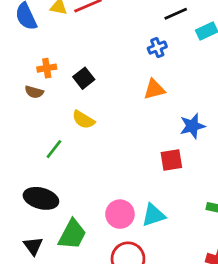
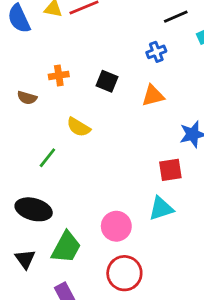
orange cross: (47, 68) -> (59, 75), moved
black square: (84, 78) -> (107, 81), moved, turned -30
cyan triangle: (154, 215) -> (161, 208), moved

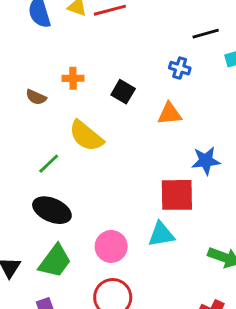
blue cross: (156, 52) -> (180, 68), turned 30
yellow semicircle: (79, 127) -> (86, 136), size x1.4
red square: (170, 170) -> (177, 195), size x1.4
black ellipse: (34, 209) -> (52, 210), moved

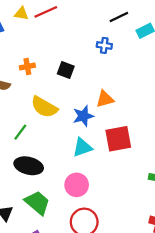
orange triangle: (170, 114) -> (105, 99), moved
blue star: (206, 161) -> (83, 116), moved
cyan triangle: (161, 234) -> (82, 147), moved
green trapezoid: (55, 261) -> (37, 203), turned -76

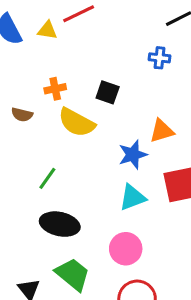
yellow triangle: (21, 14) -> (47, 30), moved
yellow semicircle: (44, 107) -> (77, 123), moved

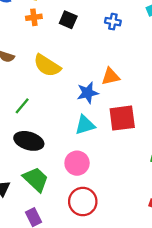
orange cross: (55, 89) -> (34, 17), moved
black square: (108, 92) -> (68, 20), moved

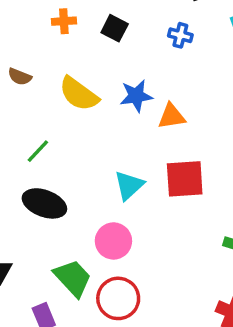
blue star: (88, 93) -> (136, 96), moved
cyan triangle: (85, 125) -> (129, 185), turned -30
green trapezoid: (36, 179) -> (73, 278), moved

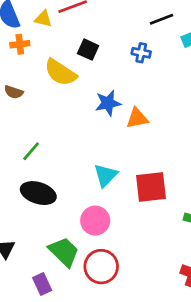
orange cross: (64, 21) -> (20, 44), moved
yellow semicircle: (79, 94) -> (60, 72), moved
red square: (185, 179) -> (151, 187), moved

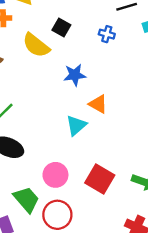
orange triangle: (137, 118) -> (98, 104), moved, turned 36
cyan triangle: (106, 175) -> (76, 125), moved
red square: (151, 187) -> (100, 179), moved, turned 32

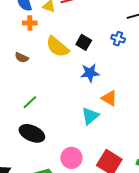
black square: (61, 28) -> (84, 42), moved

